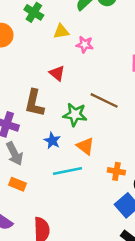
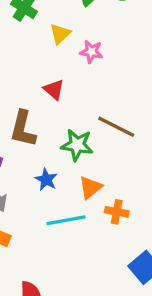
yellow triangle: (61, 31) -> (60, 34), turned -35
orange triangle: (85, 146) -> (90, 187), turned 42
orange cross: (116, 171) -> (117, 212), moved

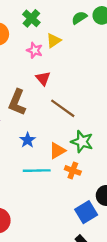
pink star: (91, 52) -> (35, 50), moved
brown line: (116, 127) -> (63, 108), moved
green star: (77, 145) -> (82, 142), moved

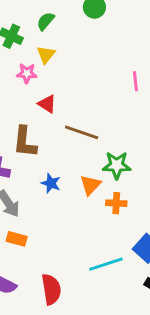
green semicircle: (79, 18) -> (46, 21), moved
cyan line: (37, 171) -> (106, 264), moved

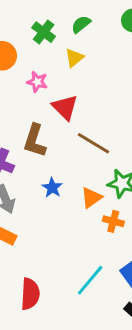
pink star: (27, 73) -> (37, 82), moved
red triangle: (47, 104) -> (65, 107), size x1.4
cyan line: (106, 264) -> (90, 280), turned -44

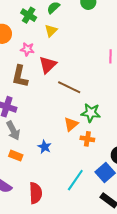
red triangle: (65, 107) -> (48, 65), turned 36
brown L-shape: (35, 141) -> (20, 76), moved
blue star: (52, 188) -> (45, 147), moved

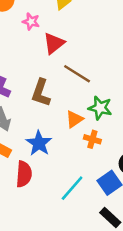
brown L-shape: (20, 76) -> (41, 93), moved
blue star: (45, 147) -> (39, 143), size x1.5
red semicircle: (36, 193) -> (24, 174), moved

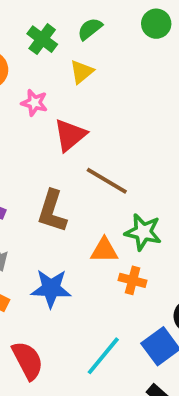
orange triangle: (74, 119) -> (104, 250), turned 36
blue star: (39, 143) -> (51, 288), turned -30
red semicircle: (24, 174) -> (28, 360), moved, turned -30

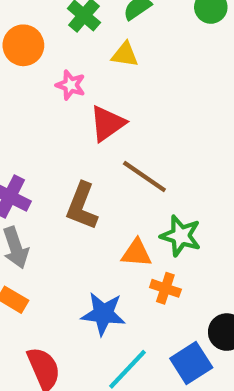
yellow triangle: (82, 72) -> (125, 54), turned 44
blue star: (51, 288) -> (103, 314), moved

